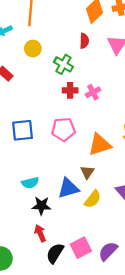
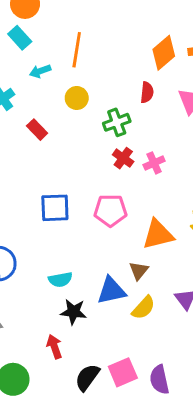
green cross: (63, 64) -> (117, 122), turned 36
red cross: (70, 90) -> (123, 158), turned 32
red arrow: (40, 233) -> (54, 347), moved
purple semicircle: (108, 251) -> (159, 380), turned -60

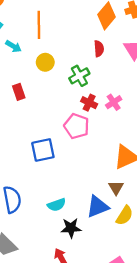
cyan arrow: (40, 71) -> (13, 46), turned -119
red rectangle: (37, 130) -> (19, 92), turned 35
pink pentagon: (110, 210) -> (77, 126), moved, turned 30

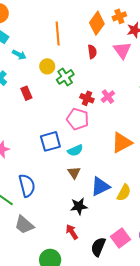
orange line: (39, 25) -> (58, 33), moved
green cross: (79, 76) -> (65, 77), moved
brown triangle: (116, 188) -> (74, 173), moved
cyan semicircle: (57, 205) -> (75, 150), moved

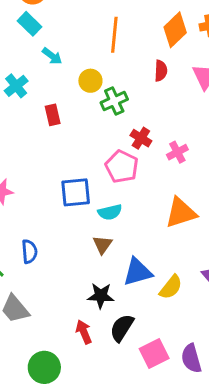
pink cross: (108, 97) -> (177, 152), moved
blue semicircle: (27, 185) -> (29, 251), size x0.7
black semicircle: (98, 247) -> (122, 328), moved

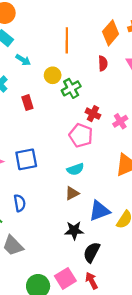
blue square: (76, 192) -> (26, 159), moved
brown triangle: (102, 245) -> (72, 193), turned 32
red arrow: (84, 332) -> (92, 281), moved
pink square: (154, 353) -> (65, 278), moved

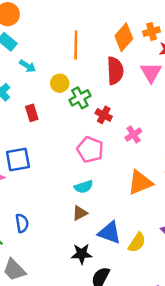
red semicircle: (103, 63) -> (115, 71), size x1.6
red cross: (93, 114) -> (104, 115), moved
blue square: (26, 159) -> (18, 159), moved
blue triangle: (99, 211) -> (109, 233), turned 40

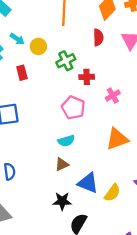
cyan arrow: (28, 66) -> (17, 39), moved
red semicircle: (115, 71) -> (98, 37), size x0.7
yellow circle: (60, 83) -> (38, 46), moved
red cross: (104, 115) -> (87, 77), turned -32

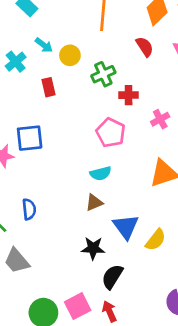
red semicircle: (98, 37) -> (145, 47), turned -35
blue triangle: (88, 183) -> (126, 227), turned 30

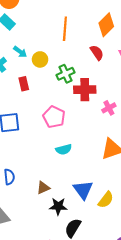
red cross: (129, 95) -> (85, 90), size x1.5
pink pentagon: (111, 133) -> (54, 117), moved
brown triangle: (94, 203) -> (43, 188), moved

